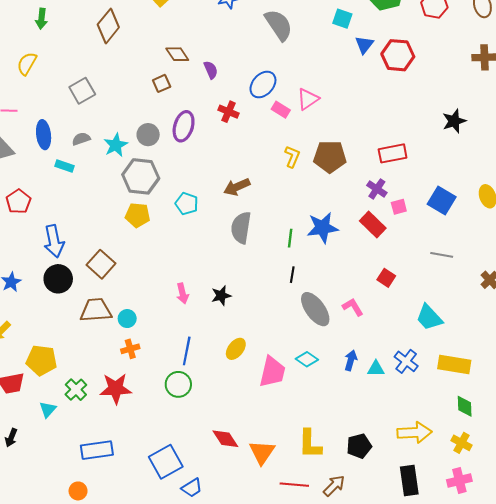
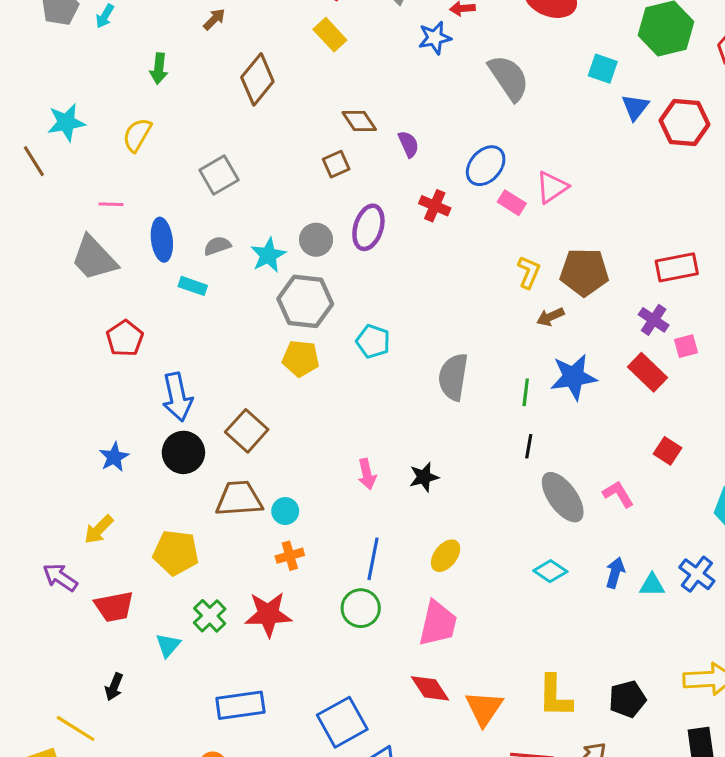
brown arrow: (237, 187) -> (550, 317), moved, size x0.7
yellow pentagon: (41, 360) -> (176, 553), moved
pink trapezoid: (272, 372) -> (438, 624), moved

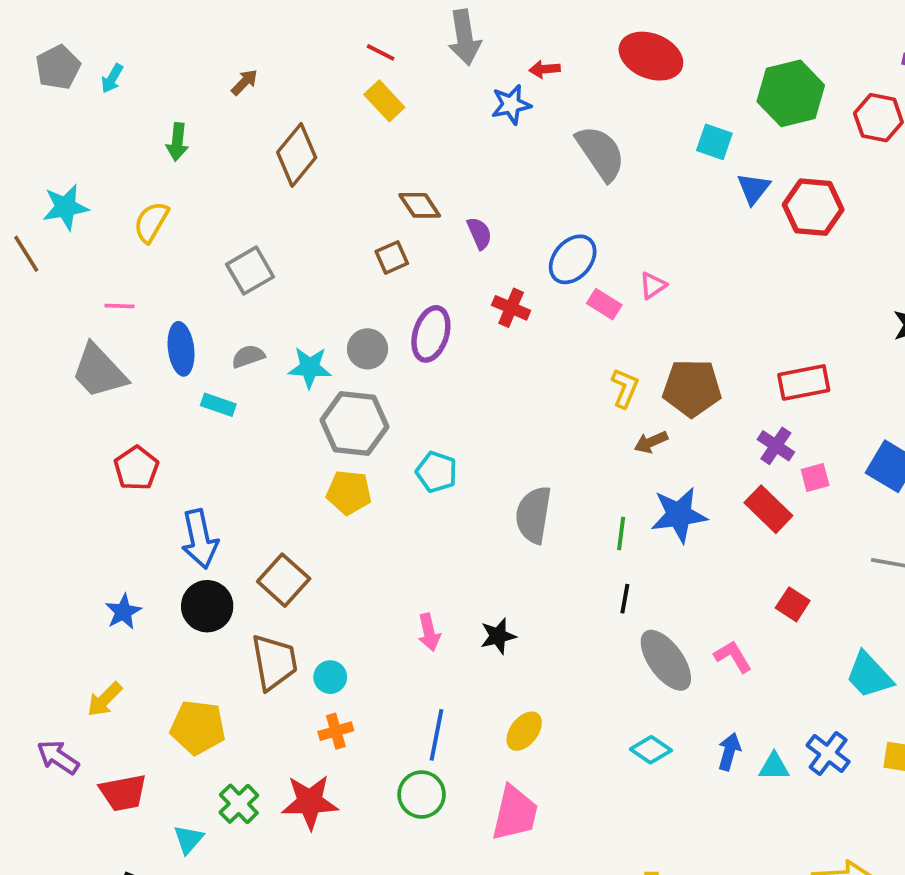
pink triangle: (552, 187) -> (653, 285), size x0.7
cyan star: (268, 255) -> (310, 367), turned 30
brown trapezoid: (239, 499) -> (274, 662), turned 84

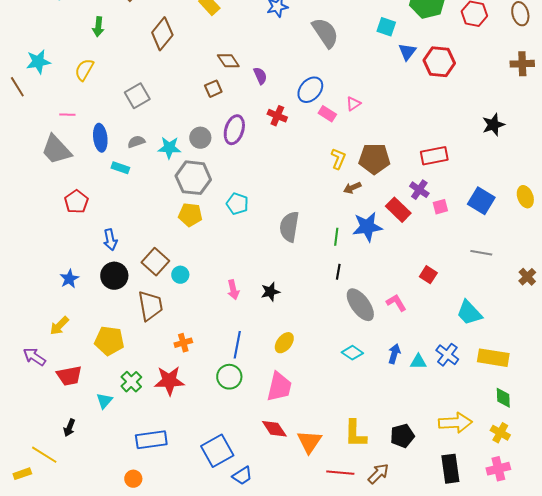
red rectangle: (768, 509) -> (398, 210), moved
blue arrow: (200, 539) -> (110, 240), size x0.7
cyan circle: (330, 677) -> (180, 275), moved

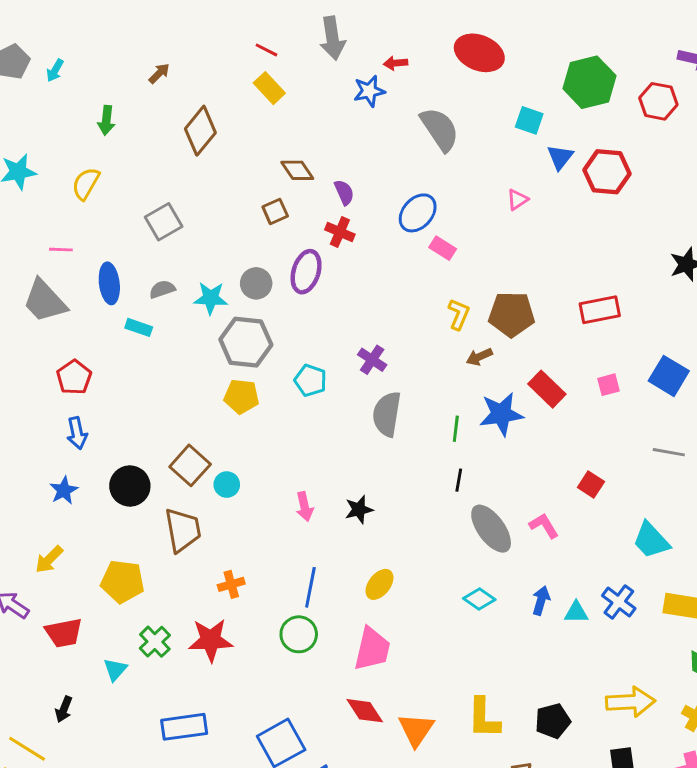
pink triangle: (353, 104) -> (517, 200), moved
red cross: (277, 116) -> (340, 232), moved
purple cross: (419, 190) -> (372, 360), moved
blue arrow: (110, 240) -> (77, 433), moved

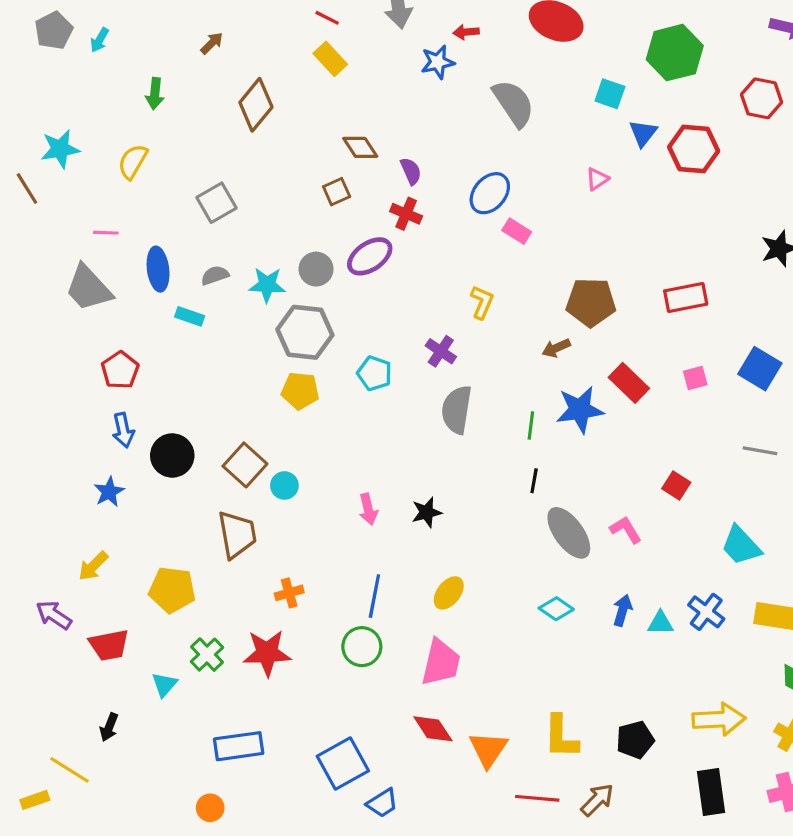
red hexagon: (658, 101) -> (762, 98), moved
purple ellipse: (306, 272) -> (370, 256), turned 39
yellow L-shape: (459, 314) -> (482, 302), moved
black circle: (130, 486) -> (172, 455), moved

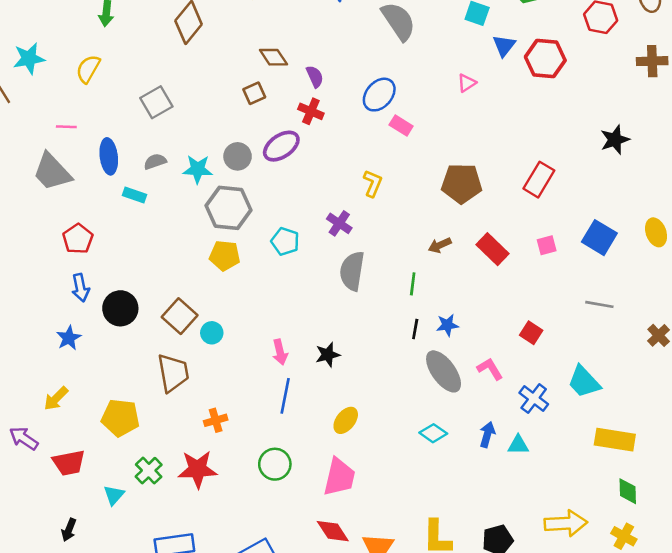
red rectangle: (686, 297) -> (539, 180), turned -48
brown arrow: (556, 348) -> (440, 245), moved
blue star: (580, 410) -> (447, 325), moved, size x0.6
blue line: (374, 596) -> (285, 396), moved
blue cross: (706, 612) -> (534, 398), moved

